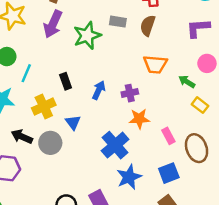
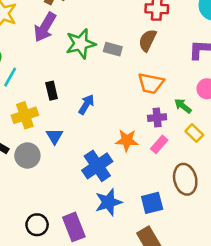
gray rectangle: (118, 22) -> (113, 49), moved
purple cross: (130, 93) -> (157, 118), moved
pink rectangle: (168, 136) -> (159, 144), moved, turned 63

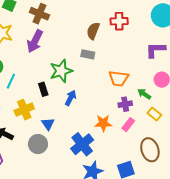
brown semicircle: (147, 40) -> (93, 31), moved
green star: (81, 44) -> (61, 71), moved
gray circle: (27, 156) -> (38, 144), moved

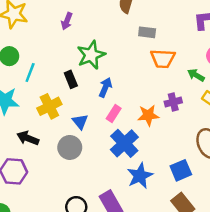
purple arrow: (35, 41) -> (67, 21), moved, size x0.6
gray rectangle: (88, 54) -> (147, 32), moved
purple cross: (125, 104) -> (173, 102), moved
pink rectangle: (128, 125) -> (114, 113), moved

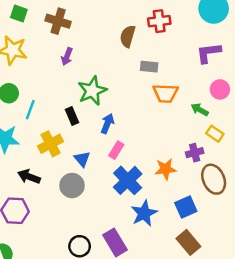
purple cross: (173, 102) -> (195, 153), moved
orange star: (148, 115) -> (166, 169), moved

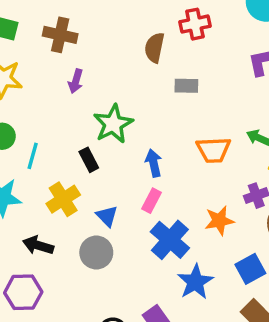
orange trapezoid: (166, 93) -> (214, 150), moved
blue arrow: (107, 124) -> (154, 163), moved, turned -30

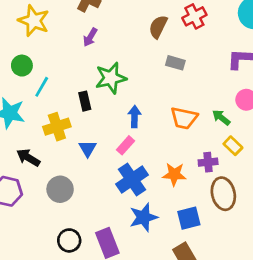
red cross: (195, 24) -> (194, 16), turned -30
gray circle: (96, 253) -> (60, 189), moved

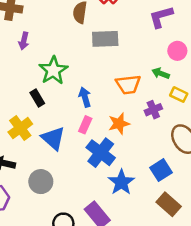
gray rectangle: (175, 63) -> (105, 39), size x1.5
blue triangle: (88, 148) -> (53, 138), size x1.5
purple cross: (208, 162) -> (153, 110), moved
orange star: (174, 174) -> (119, 124), moved

